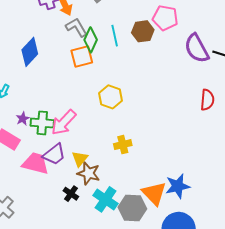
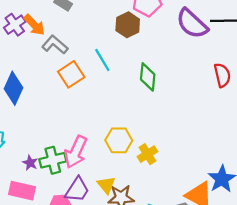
cyan line: (115, 36) -> (102, 60), moved
green diamond: (91, 40) -> (148, 77), moved
yellow hexagon: (110, 97) -> (119, 140), moved

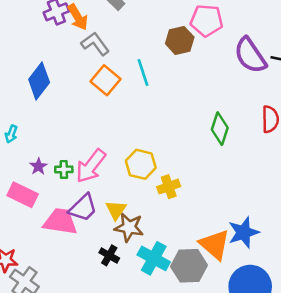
orange square: (71, 74) -> (106, 80), turned -30
green diamond: (148, 77) -> (220, 129), moved
green cross: (53, 160) -> (64, 169), size x0.6

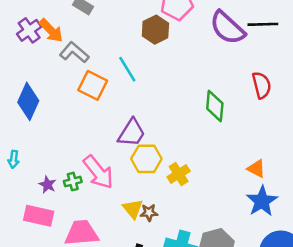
pink arrow: (91, 166) -> (98, 172), turned -63
purple trapezoid: (83, 208) -> (132, 133), moved
brown star: (129, 227) -> (149, 213), moved, size x0.6
orange triangle: (215, 245) -> (256, 169), moved, size x0.6

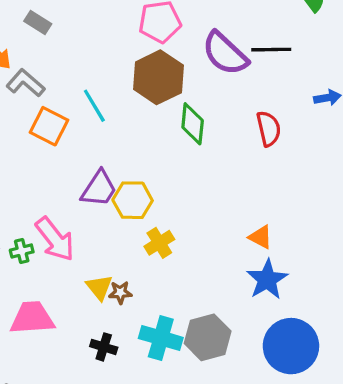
brown hexagon: (155, 30) -> (158, 77), moved, size x1.4
green diamond: (215, 106) -> (193, 124), moved
yellow hexagon: (146, 159) -> (133, 200), moved

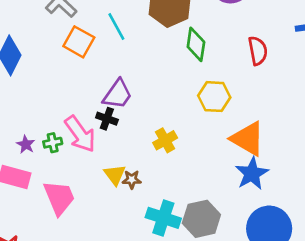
yellow hexagon: (133, 200) -> (214, 97), moved
orange triangle: (260, 237) -> (248, 139), size x1.8
pink trapezoid: (32, 318) -> (59, 198), turned 69
black cross: (104, 347) -> (107, 119), moved

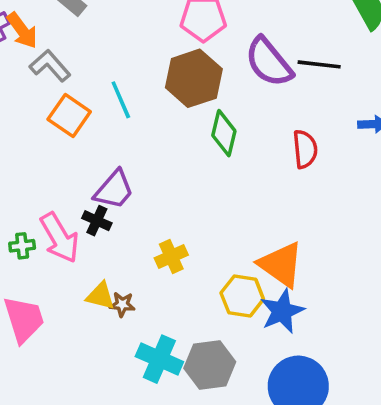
yellow hexagon: (214, 97) -> (242, 296), moved
yellow triangle: (115, 175) -> (100, 296), turned -45

